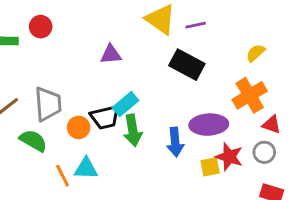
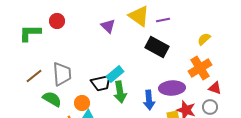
purple triangle: (111, 54) -> (108, 26), moved, turned 49
orange circle: (79, 127) -> (82, 103), moved

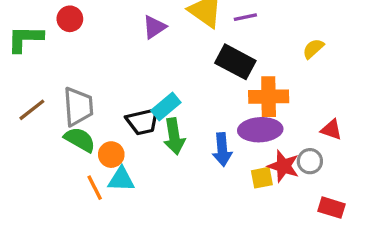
purple triangle: (108, 26) -> (154, 27), turned 42
orange cross: (200, 68) -> (269, 97), moved, turned 30
green semicircle: (52, 99) -> (80, 140), moved
gray circle: (210, 107) -> (310, 161), moved

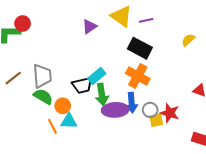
red circle: (70, 19) -> (23, 23), moved
orange cross: (269, 97) -> (138, 76), moved, turned 30
purple ellipse: (260, 130) -> (115, 110), moved
gray circle: (310, 161) -> (150, 110), moved

